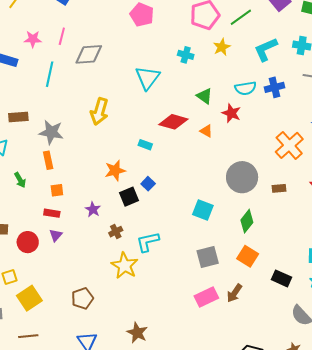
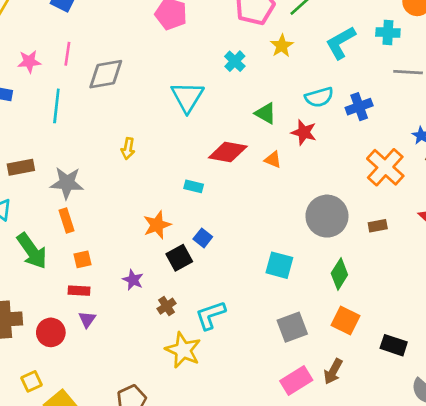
cyan cross: (186, 55) -> (235, 61), turned 35
blue cross: (275, 87) -> (359, 107), moved
yellow arrow: (99, 111) -> (128, 149), size x0.6
green arrow: (20, 180) -> (32, 251), size x1.8

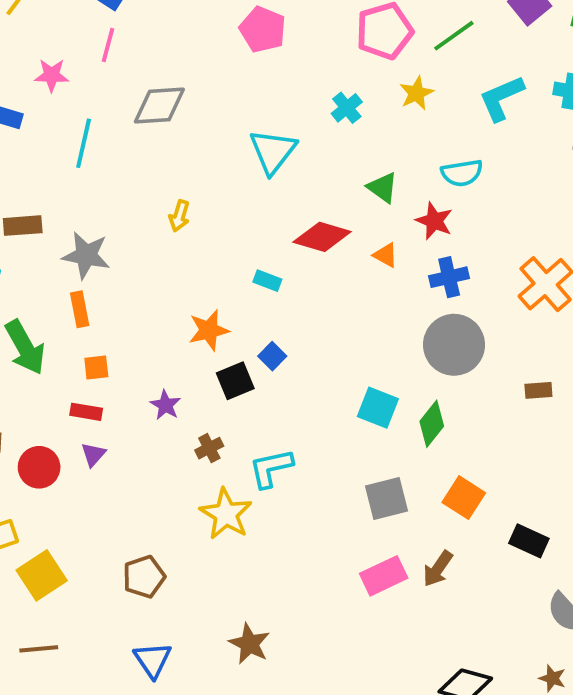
pink line: (67, 54) -> (108, 45), moved
blue cross: (359, 107) -> (449, 277), moved
brown rectangle: (378, 226) -> (538, 390), moved
green diamond: (339, 274) -> (432, 424), moved

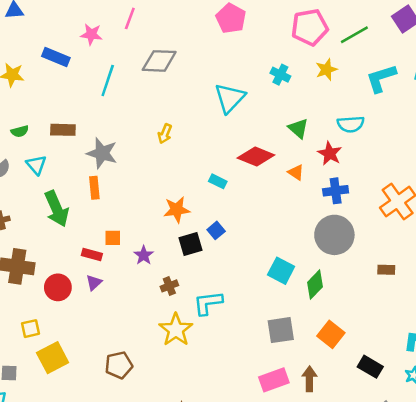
cyan cross: (347, 108) -> (280, 75), turned -30
orange square: (96, 367) -> (113, 238), moved
brown arrow: (438, 569) -> (309, 379), turned 140

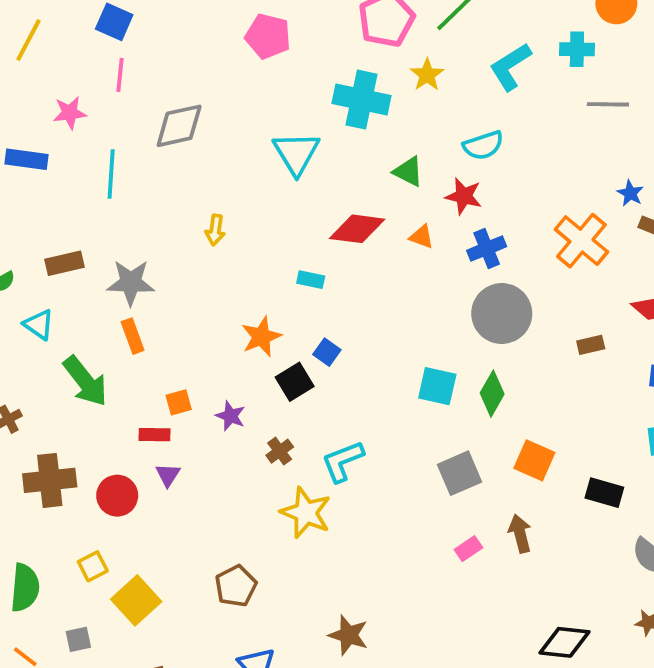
cyan cross: (280, 75) -> (361, 100), size x1.8
pink rectangle: (274, 380) -> (468, 549), size x0.6

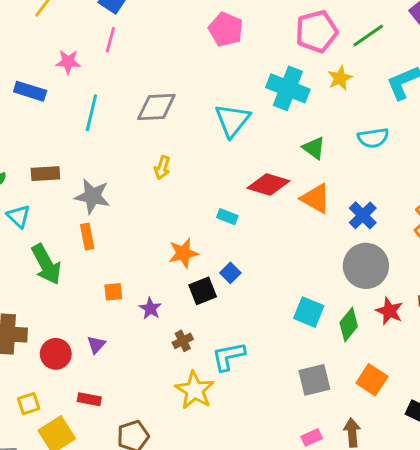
gray diamond: (179, 126) -> (156, 107), moved
red star: (464, 196) -> (389, 311), moved
orange triangle: (422, 237) -> (316, 198), size x1.6
blue cross: (487, 249) -> (363, 215), turned -32
red rectangle: (154, 435) -> (89, 399), moved

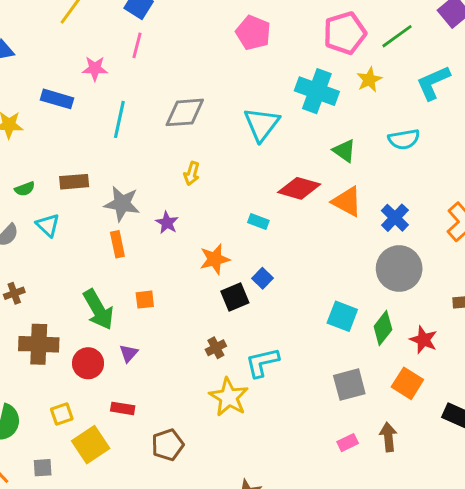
green arrow: (46, 264) -> (98, 310), moved
purple star: (150, 308) -> (167, 223), moved
red star: (389, 311) -> (424, 340), moved

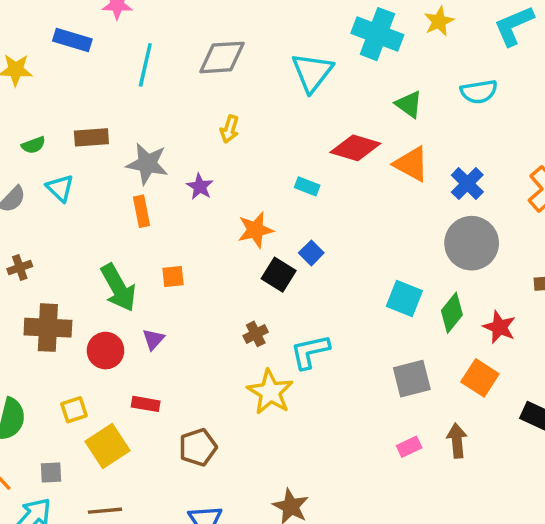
black square: (235, 297) -> (279, 275), turned -36

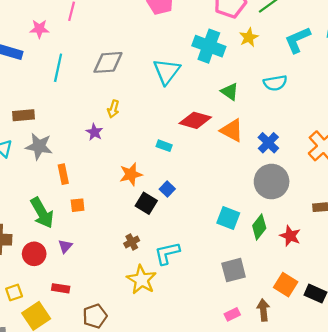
gray star: (147, 164) -> (39, 146), moved
purple star: (200, 187) -> (94, 132), moved
orange rectangle: (142, 211) -> (63, 174), moved
orange square: (480, 378) -> (286, 285), moved

